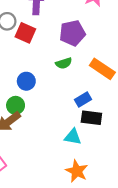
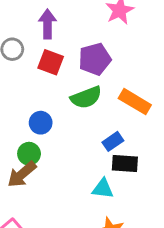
red square: (25, 33) -> (51, 62), moved
green semicircle: (64, 63) -> (86, 97), size x1.5

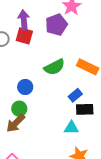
purple pentagon: (95, 59) -> (56, 25), moved
red square: (51, 62) -> (24, 36), moved

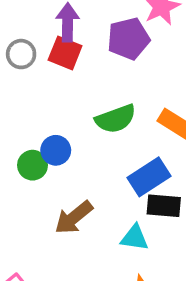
blue rectangle: (75, 95) -> (149, 177), size x1.5
green circle: (19, 109) -> (33, 165), moved
brown arrow: (16, 123) -> (74, 218), moved

